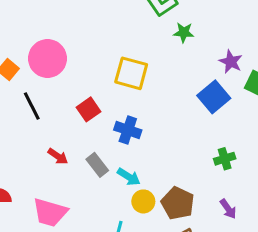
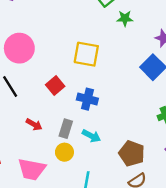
gray rectangle: (97, 165) -> (66, 129), turned 60
yellow circle: (143, 201) -> (64, 152), moved

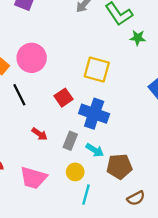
blue cross: (87, 99) -> (94, 114), size x1.4
yellow circle: (64, 152) -> (75, 172), moved
brown pentagon: (132, 153) -> (119, 166), moved, turned -30

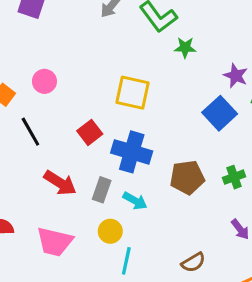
pink circle: (32, 58) -> (44, 81), size x0.6
red arrow: (40, 134) -> (60, 183), size x1.5
brown pentagon: (119, 166) -> (187, 177), moved

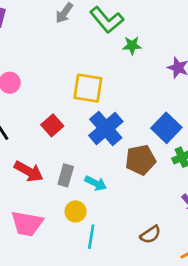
blue square: (220, 113) -> (166, 128), moved
blue cross: (132, 152) -> (106, 129), moved, turned 36

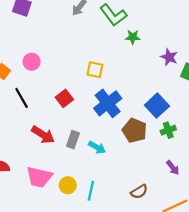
yellow square: (88, 88) -> (95, 70), size x0.7
brown pentagon: (141, 160) -> (134, 131), turned 30
yellow circle: (76, 211) -> (68, 185), moved

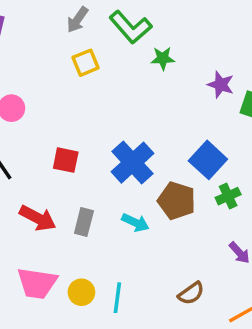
yellow square: (95, 70) -> (86, 63), moved, turned -30
red square: (64, 98) -> (66, 160), turned -36
cyan arrow: (97, 147) -> (135, 223), moved

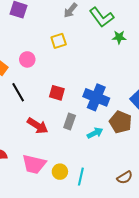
yellow square: (86, 63) -> (59, 41), moved
blue cross: (132, 163) -> (96, 97), turned -30
gray rectangle: (84, 222) -> (70, 121), moved
cyan arrow: (135, 223) -> (95, 133), turned -56

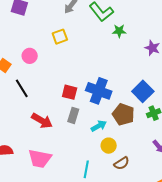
red square: (57, 93) -> (70, 92), moved
yellow circle: (60, 172) -> (109, 146), moved
brown semicircle: (125, 178) -> (122, 163), moved

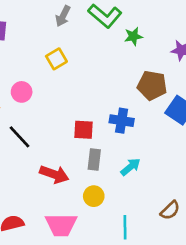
blue cross: (99, 91) -> (122, 121), size x0.7
brown pentagon: (123, 114) -> (152, 85), moved
yellow circle: (109, 146) -> (94, 196), moved

